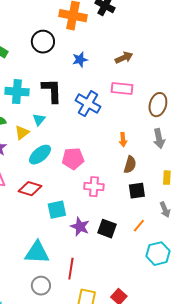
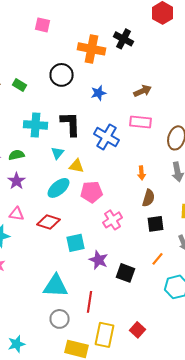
yellow triangle: (22, 133) -> (76, 166), moved, turned 49
pink cross: (94, 187) -> (112, 220), turned -36
black square: (107, 229) -> (126, 273), moved

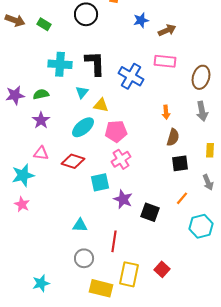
blue star: (98, 93) -> (141, 20), moved
pink cross: (112, 220) -> (121, 159), moved
cyan triangle: (56, 286) -> (80, 225), size x0.6

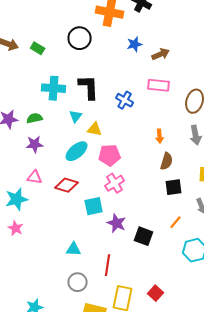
blue cross: (131, 76) -> (125, 100), size x0.7
purple star: (41, 120) -> (35, 144), turned 30

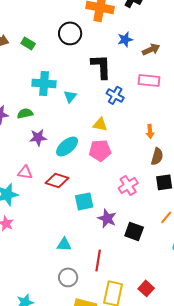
black L-shape: (89, 87) -> (101, 66), moved
cyan triangle: (76, 116) -> (70, 96), moved
yellow triangle: (95, 129) -> (100, 124), moved
purple star: (35, 144) -> (38, 137), moved
pink cross: (115, 183) -> (128, 185), moved

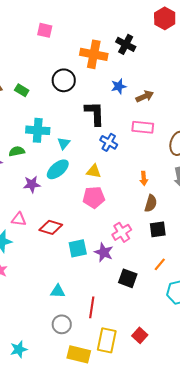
green semicircle: (25, 113) -> (17, 151), moved
cyan ellipse: (67, 146) -> (58, 169), moved
purple star: (107, 218) -> (104, 252), moved

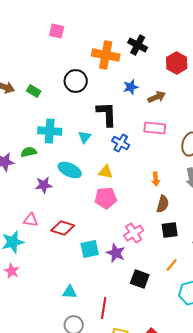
red hexagon: (165, 18) -> (177, 63), moved
cyan triangle: (64, 143) -> (85, 137), moved
cyan ellipse: (58, 169) -> (70, 170), turned 65

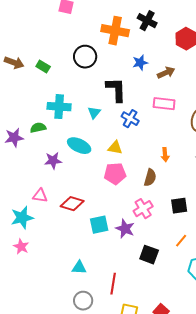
brown semicircle: (163, 204) -> (150, 178), moved

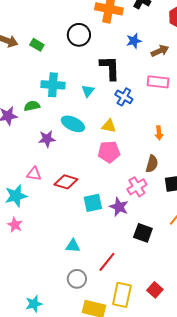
brown semicircle: (150, 178) -> (152, 164), moved
red line: (113, 284) -> (107, 262), turned 30

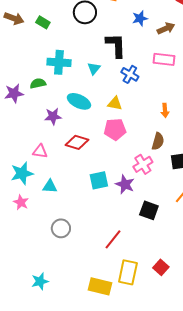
red diamond: (66, 182) -> (77, 142), moved
cyan triangle: (73, 246) -> (50, 186), moved
gray circle: (77, 279) -> (61, 228), moved

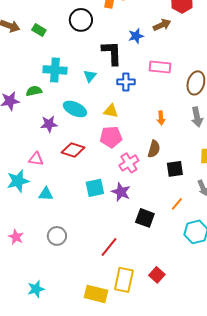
blue star: (140, 18) -> (136, 36), moved
brown arrow: (166, 28) -> (162, 25), moved
blue cross: (130, 74) -> (126, 82), turned -30
pink cross: (143, 164) -> (129, 163), moved
pink star: (21, 202) -> (16, 237), moved

